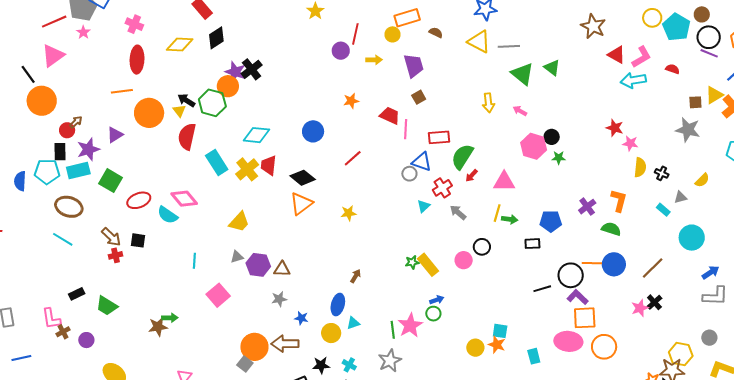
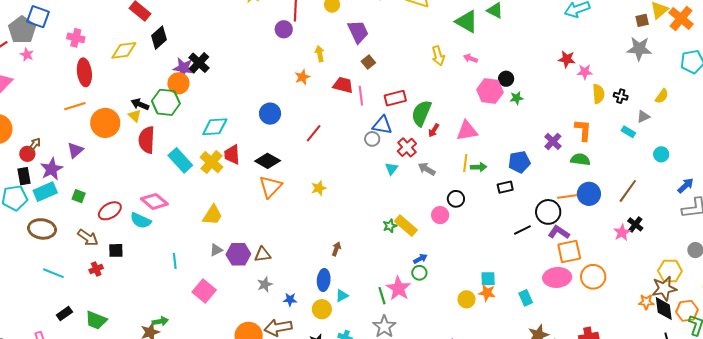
yellow arrow: (374, 60) -> (320, 54), moved, turned -91
green square: (110, 181) -> (79, 196), size x0.6
brown arrow: (111, 237) -> (88, 238), moved
cyan circle: (692, 238) -> (661, 154), size x0.6
cyan line: (63, 239) -> (53, 273), moved

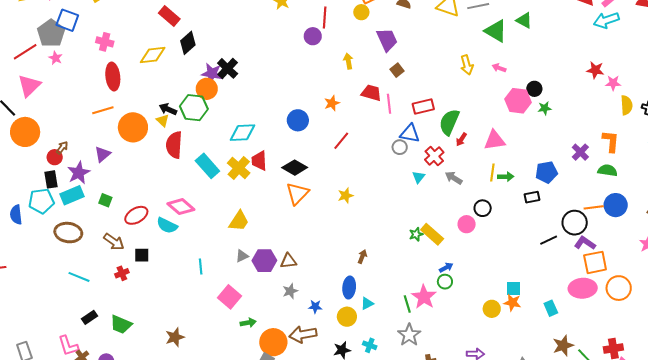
orange star: (302, 77) -> (332, 103), moved
green arrow: (160, 321) -> (248, 323), moved

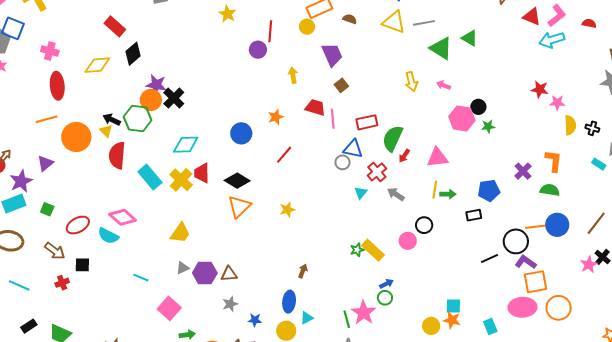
black cross: (228, 68) -> (174, 98), moved
cyan line: (201, 267) -> (141, 278), turned -63

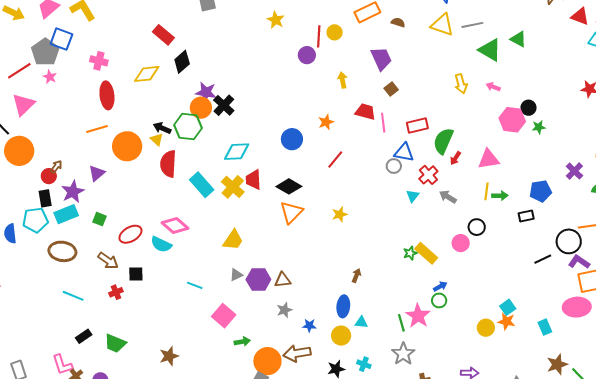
yellow circle: (307, 27) -> (335, 32), moved
cyan square: (453, 306) -> (508, 307), turned -35
cyan triangle: (307, 318) -> (361, 322), turned 32

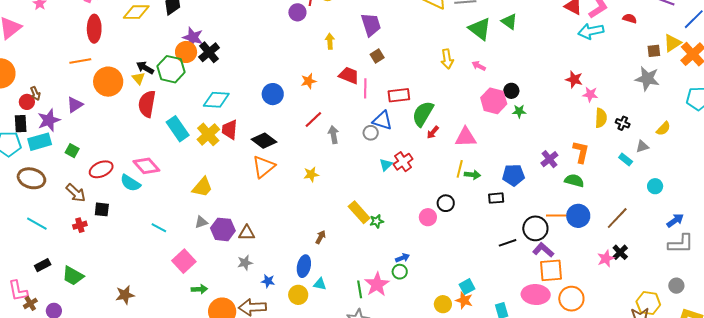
brown arrow: (56, 167) -> (35, 93), turned 112
red cross: (428, 175) -> (403, 162), moved
gray arrow: (448, 197) -> (334, 135), moved, turned 42
yellow rectangle: (426, 253) -> (359, 212), moved

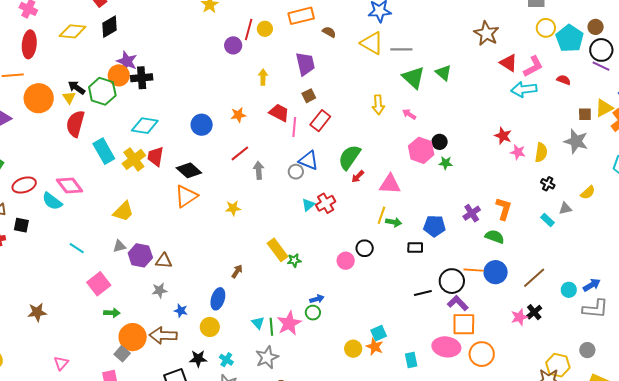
black cross: (209, 52) -> (142, 78), turned 30
red rectangle: (399, 95) -> (320, 121), moved, turned -50
yellow semicircle: (601, 118) -> (541, 152), moved
cyan circle: (655, 186) -> (569, 290), moved
cyan triangle: (320, 284) -> (258, 323), moved, turned 32

